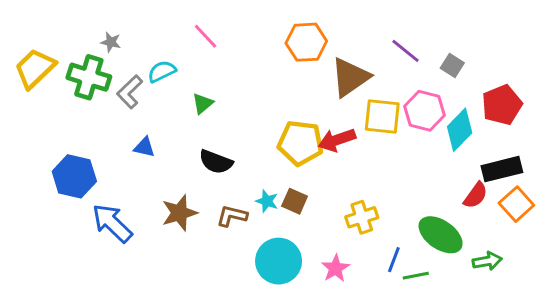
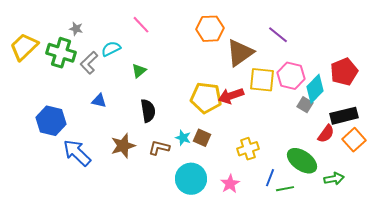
gray square: (452, 66) -> (305, 105), moved
black semicircle: (216, 162) -> (148, 111), turned -120

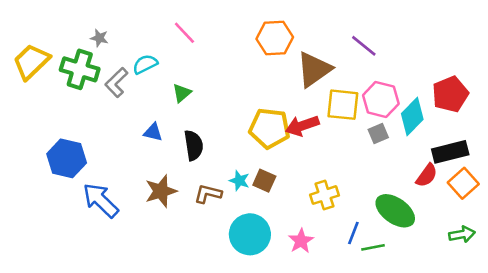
blue triangle: (99, 101) -> (153, 132), moved
gray square: (305, 105) -> (378, 134), moved, turned 35
green arrow: (334, 179) -> (462, 234), moved

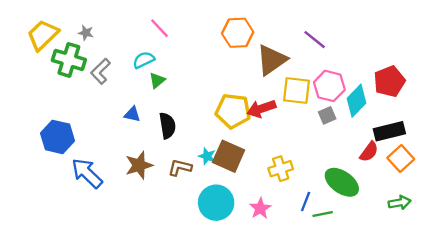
yellow trapezoid: (31, 62) -> (43, 35), moved
cyan semicircle: (145, 64) -> (144, 60), moved
brown square: (264, 181) -> (229, 156), size x1.6

